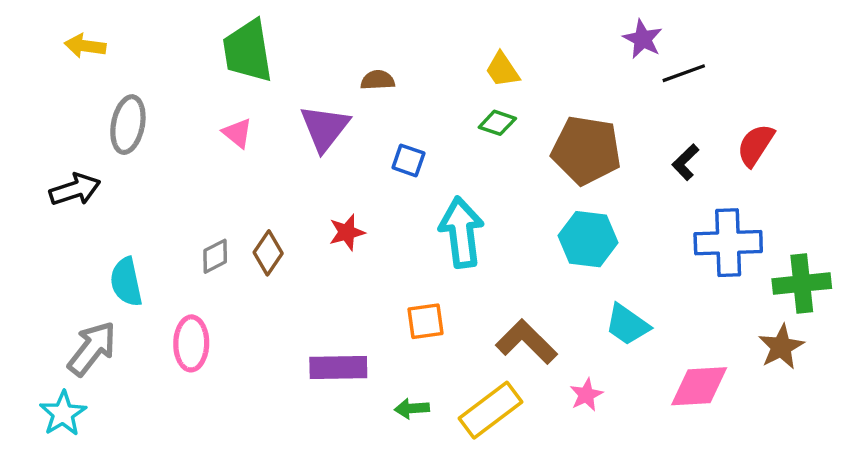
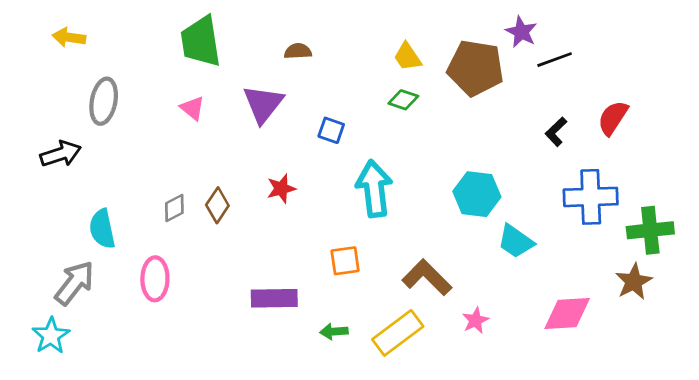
brown semicircle: (378, 80) -> (298, 51), moved
brown pentagon: (586, 150) -> (475, 68), moved
cyan trapezoid: (627, 325) -> (516, 241), moved

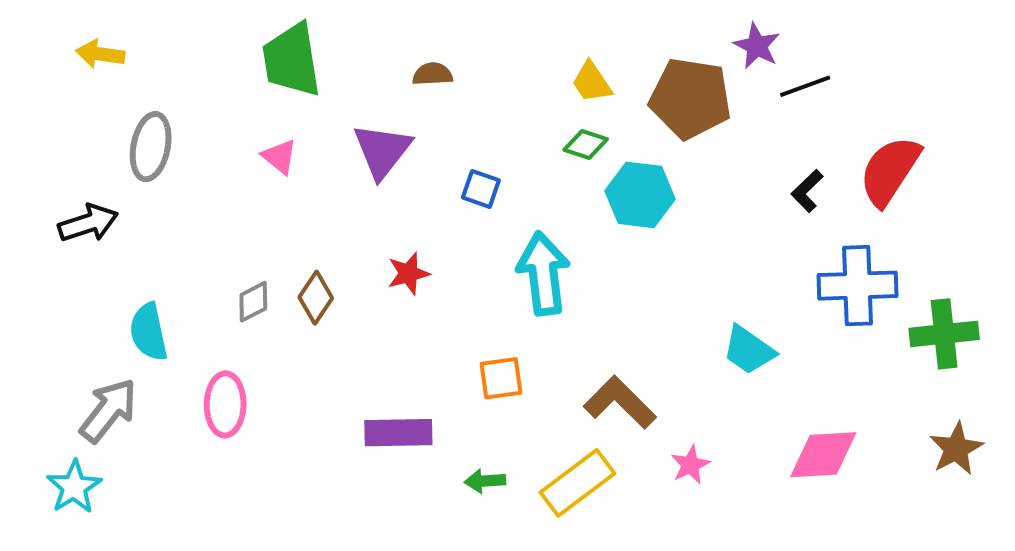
red semicircle: (613, 118) -> (890, 171), size x1.4
cyan hexagon: (477, 194) -> (640, 195), moved
brown star: (634, 282) -> (956, 449), moved

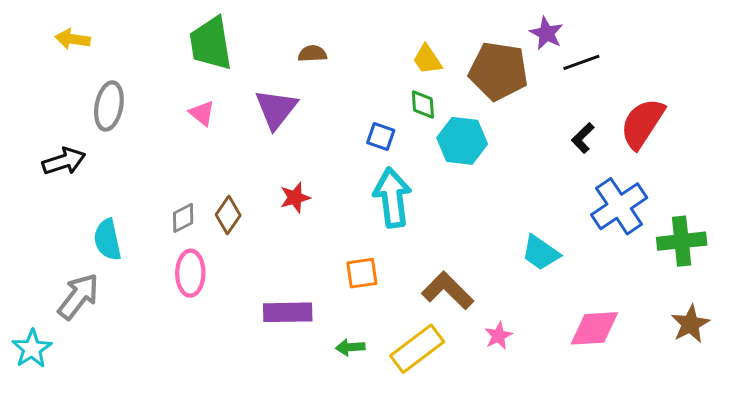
green diamond: (586, 145) -> (423, 105), turned 68
blue square: (481, 189) -> (381, 137), moved
blue cross: (857, 286) -> (619, 206), turned -32
pink ellipse: (225, 404) -> (190, 273), moved
cyan star: (74, 487) -> (32, 349), moved

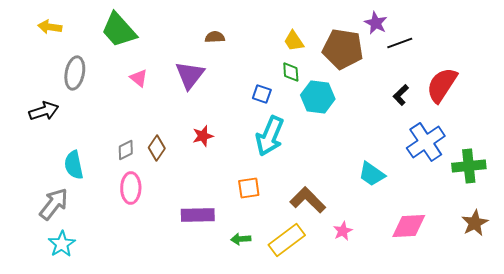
green trapezoid: (211, 43) -> (119, 30), moved, turned -33
cyan arrow: (392, 198) -> (270, 136), turned -150
cyan star: (32, 349) -> (62, 244), moved

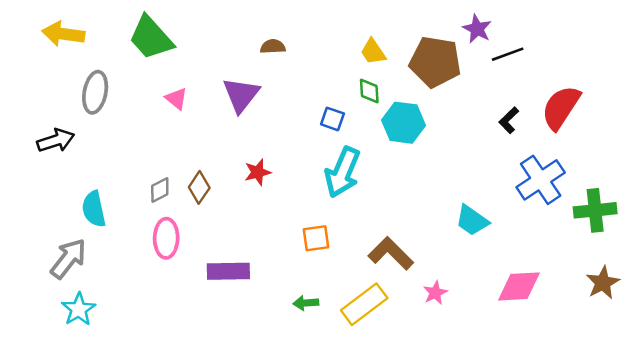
yellow arrow: (50, 27) -> (63, 34), size x1.4
purple rectangle: (198, 215) -> (228, 271), moved

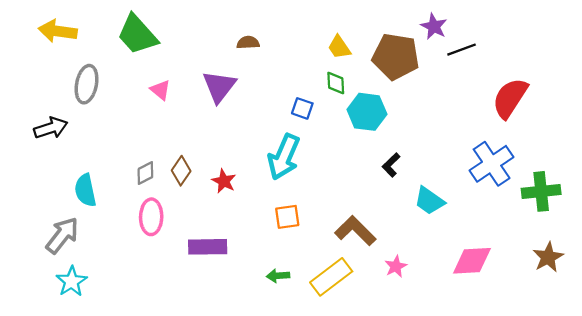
black L-shape: (509, 120) -> (391, 165), moved
red star: (258, 172) -> (224, 181), moved, turned -30
cyan arrow: (343, 172) -> (284, 157), moved

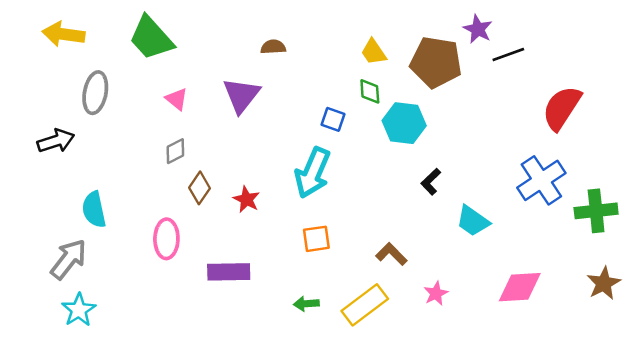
gray diamond: (145, 173) -> (175, 151), moved
brown L-shape: (355, 231) -> (391, 254), size x0.7

